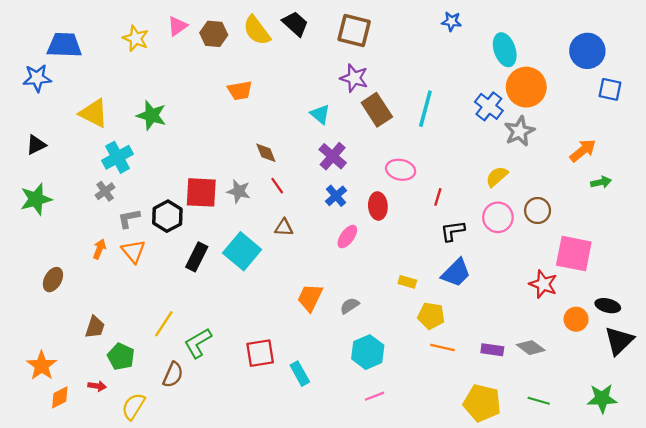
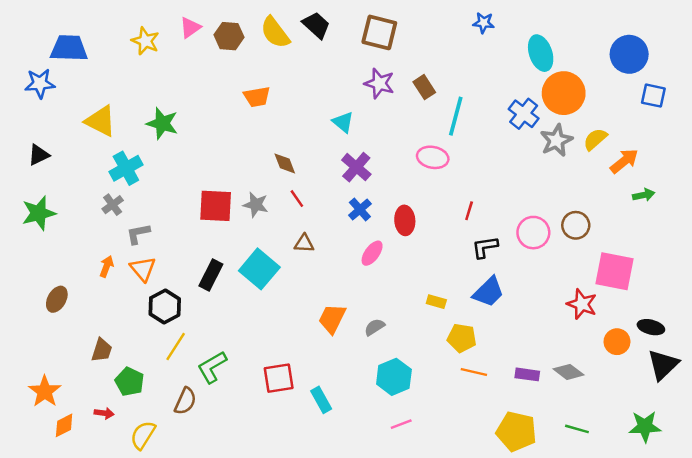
brown rectangle: (377, 110) -> (424, 87), moved, size x0.7
pink ellipse: (401, 170) -> (433, 157), moved
yellow semicircle: (497, 177) -> (595, 139), moved
black hexagon: (167, 216) -> (165, 307), moved

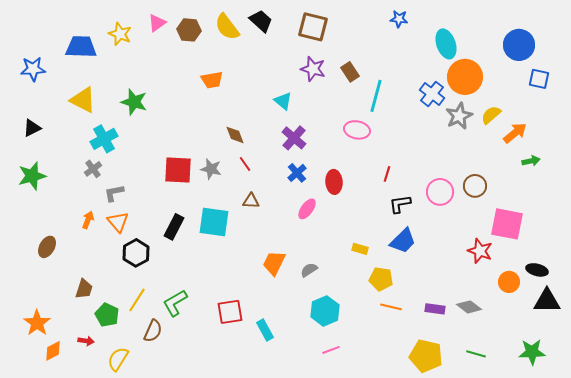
blue trapezoid: (69, 48) -> (81, 47), moved
cyan square: (259, 269) -> (214, 222), turned -32
yellow line: (176, 347) -> (137, 300), moved
black triangle: (663, 365) -> (547, 301), turned 44

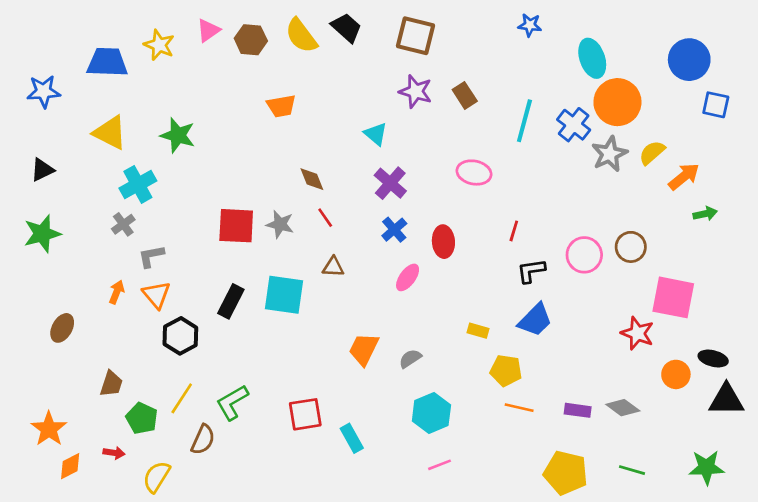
cyan line: (376, 96) -> (524, 121), moved

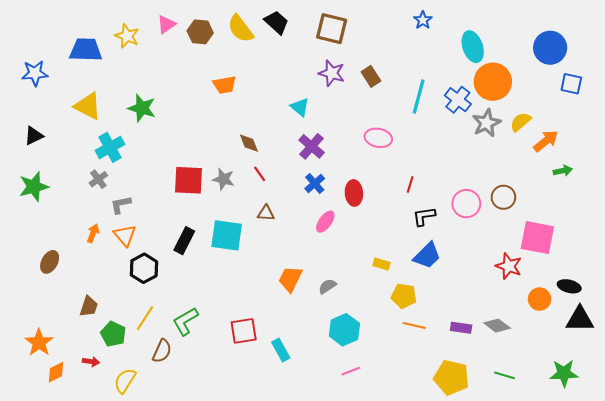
blue star: (530, 25) -> (423, 20), turned 30

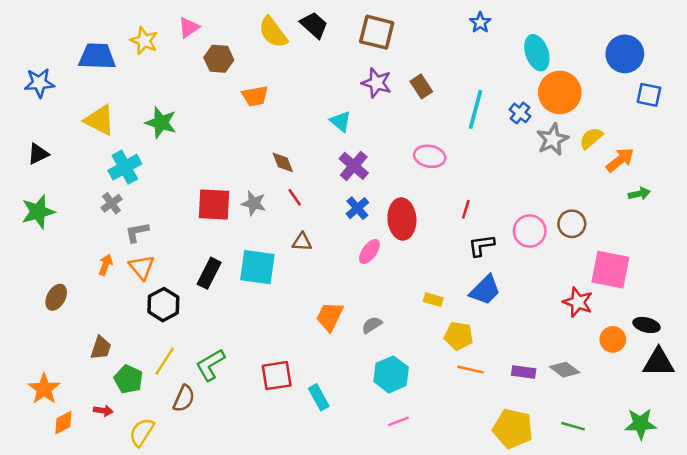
brown hexagon: (200, 32) -> (219, 59), moved
blue cross: (458, 100) -> (520, 113), size x0.7
red ellipse: (354, 193) -> (402, 219), size x1.4

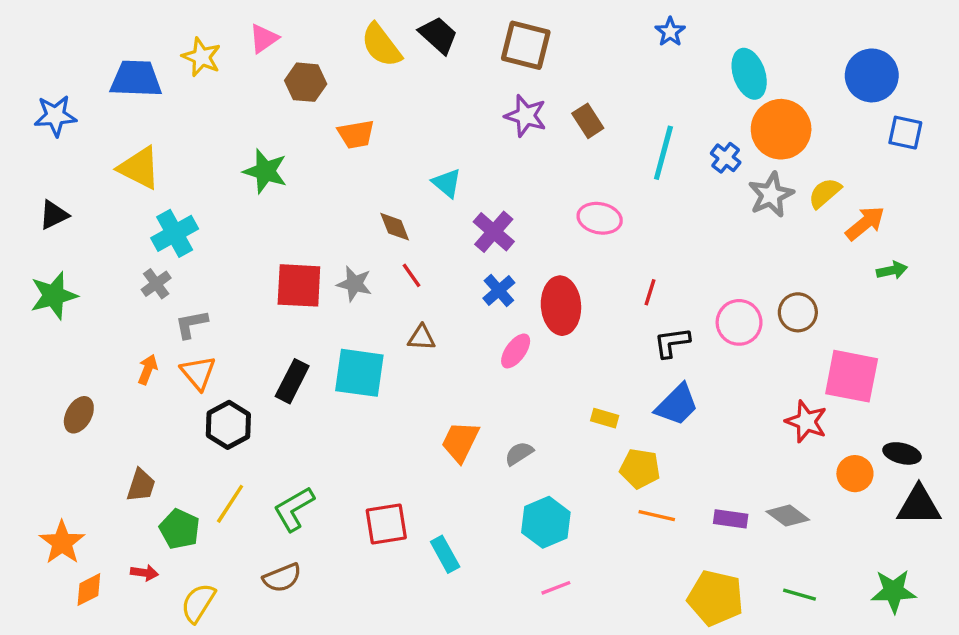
cyan triangle: (340, 121) -> (447, 183), moved
green star: (161, 123) -> (265, 171), moved
brown semicircle: (184, 398) -> (282, 578), moved, turned 44

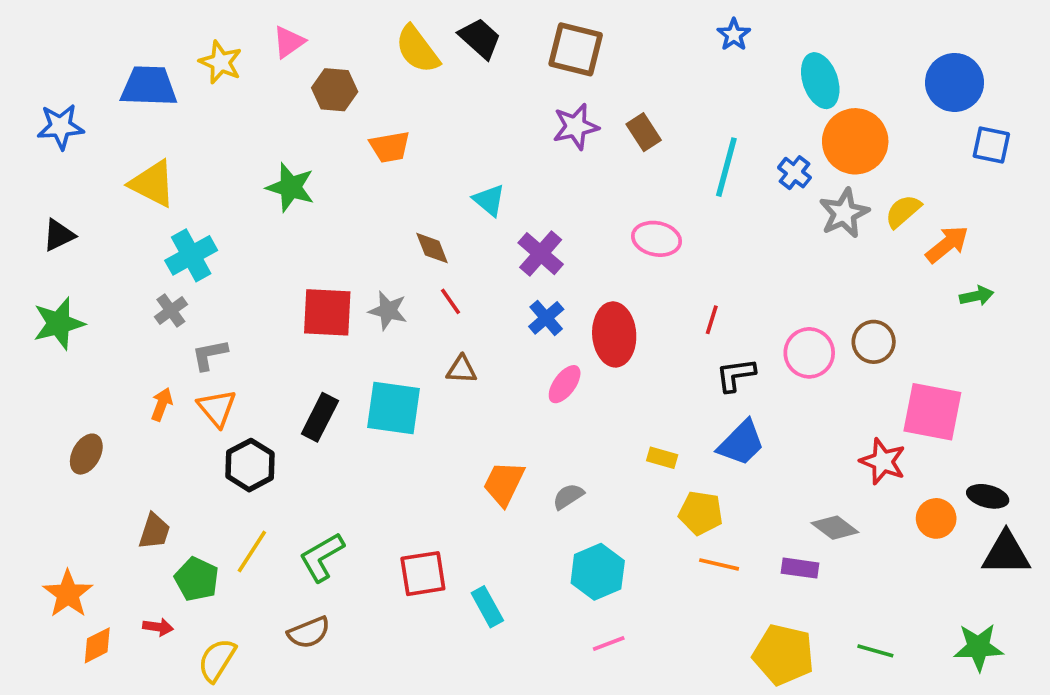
purple star: (526, 116) -> (576, 127), turned -30
gray diamond: (788, 516) -> (835, 528), moved

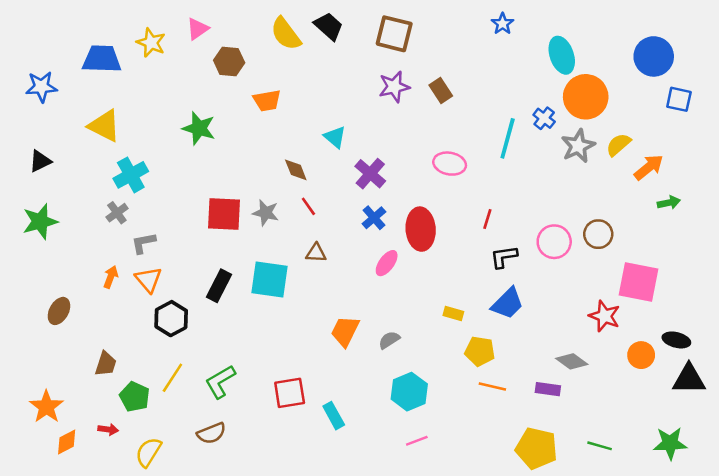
cyan line: (726, 167) -> (508, 138), moved

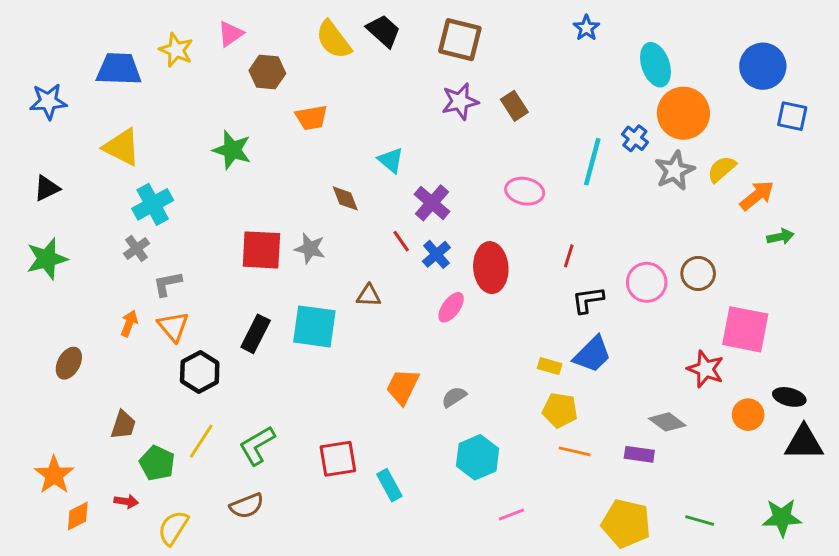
red line: (308, 206) -> (401, 241), moved
yellow rectangle: (453, 313) -> (550, 366), moved
pink line: (417, 441) -> (511, 515), moved

